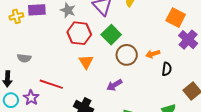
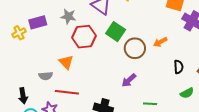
gray semicircle: (24, 58) -> (46, 76), moved
orange triangle: (86, 62) -> (66, 62), moved
black semicircle: (167, 69) -> (179, 67), moved

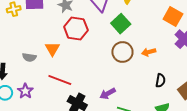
green square: (116, 32) -> (121, 24), moved
purple arrow: (129, 80) -> (108, 94), moved
red line: (67, 92) -> (60, 80), moved

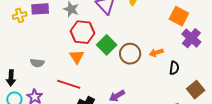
green square: (121, 24) -> (107, 45), moved
orange triangle: (52, 49) -> (77, 57), moved
black semicircle: (160, 81) -> (174, 68), moved

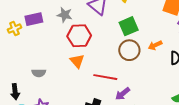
green square: (107, 45) -> (129, 26), moved, turned 30
red line: (69, 84) -> (105, 77), moved

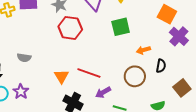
brown circle: (129, 50) -> (135, 76), moved
orange triangle: (77, 61) -> (61, 76), moved

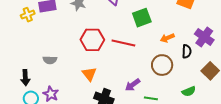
red hexagon: (70, 28) -> (92, 40), moved
purple cross: (179, 36) -> (204, 37), moved
red line: (89, 73) -> (123, 43), moved

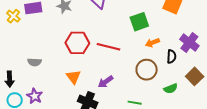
yellow cross: (28, 15) -> (13, 16), turned -32
green square: (142, 18) -> (139, 22), moved
purple arrow: (133, 85) -> (106, 82), moved
green semicircle: (189, 91) -> (171, 89), moved

